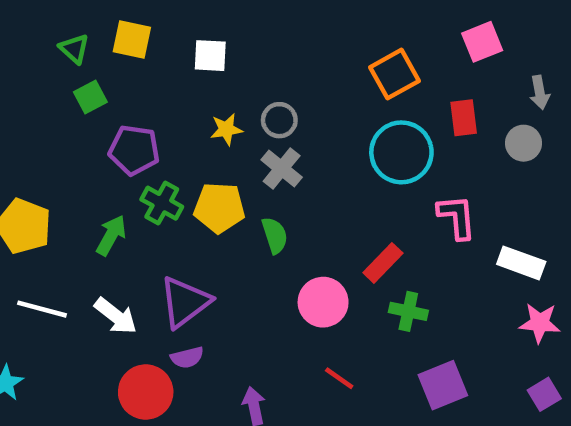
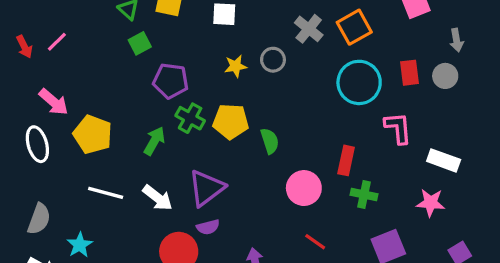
red rectangle: (464, 118) -> (409, 73), moved
gray cross: (282, 169) -> (309, 29), moved
red rectangle: (383, 263) -> (346, 160), turned -32
pink star: (540, 323) -> (431, 203), moved

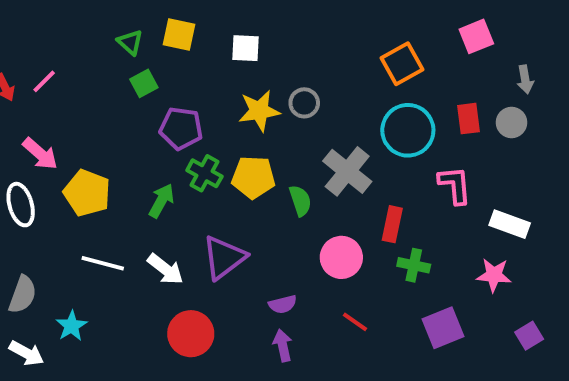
gray cross: (309, 29) -> (347, 171), moved, size x1.4
yellow star: (236, 66) -> (259, 111), size x1.5
purple semicircle: (208, 227) -> (283, 304), moved

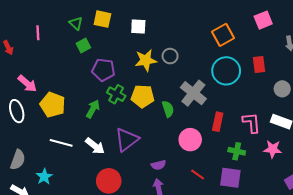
pink line: (44, 81) -> (38, 33), moved, turned -48
gray circle: (511, 122) -> (282, 89), moved
pink L-shape: (455, 185) -> (252, 123), moved
green cross: (414, 265) -> (237, 151), moved
purple square: (443, 328) -> (230, 178), moved, turned 30

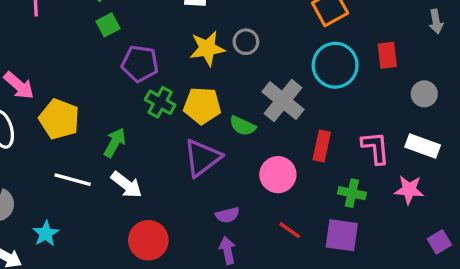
green arrow: (93, 109) -> (115, 143), moved
green semicircle: (168, 109) -> (243, 126), turned 133
purple triangle: (127, 140) -> (202, 158), moved

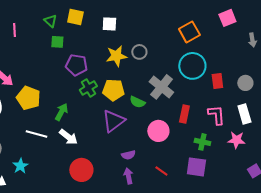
green square: (108, 25) -> (57, 42), turned 32
red rectangle: (387, 55) -> (217, 81), moved
green cross: (160, 102) -> (88, 88), turned 30
white rectangle: (423, 146) -> (244, 114), turned 54
red line: (290, 230) -> (161, 171), moved

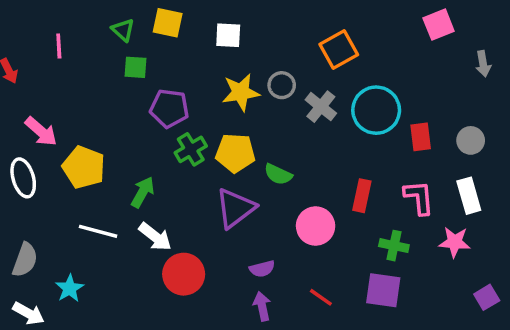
orange square: (189, 32) -> (339, 50), moved
gray cross: (161, 87) -> (321, 107), moved, size x0.7
red circle: (81, 170) -> (184, 274), moved

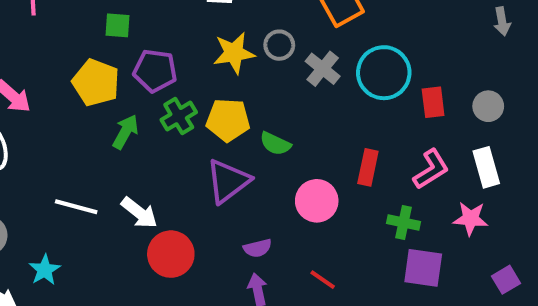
yellow pentagon: (84, 167) -> (96, 83), moved
green arrow: (143, 192) -> (125, 132), moved
pink L-shape: (419, 197) -> (431, 169), turned 63
purple square: (383, 290) -> (423, 268), moved

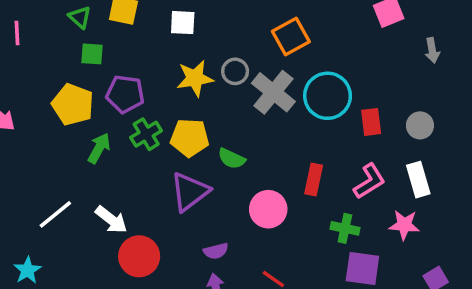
gray cross: (323, 69) -> (273, 92), size x1.4
white line: (76, 207) -> (55, 214), turned -54

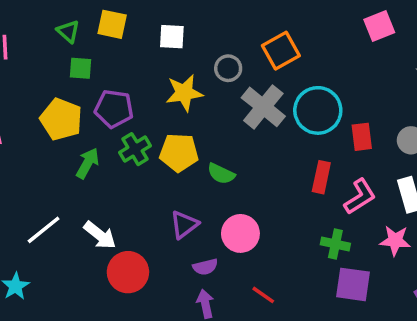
gray circle: (235, 71) -> (228, 68), moved
red rectangle: (314, 180) -> (321, 177), moved
purple triangle: (190, 192) -> (184, 225), moved, size x0.7
pink circle: (268, 209) -> (240, 233), moved

